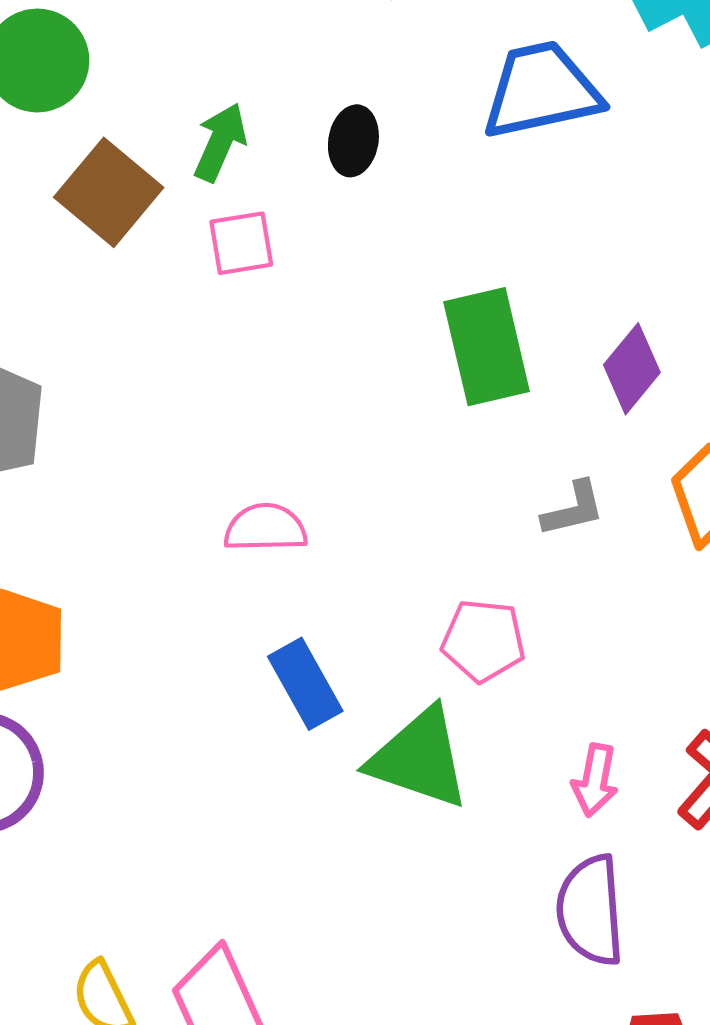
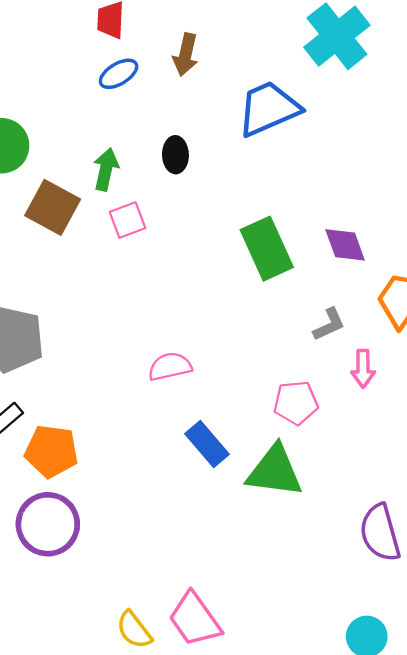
purple diamond: (632, 369) -> (345, 245), turned -48
pink arrow: (595, 780) -> (363, 369), moved

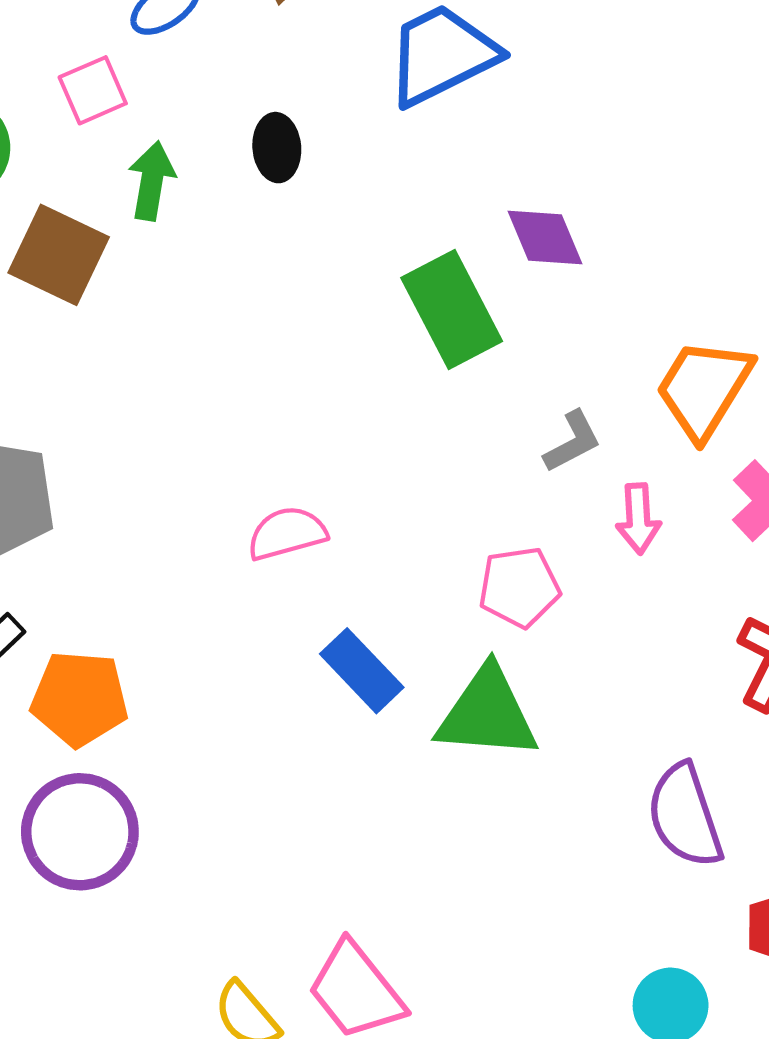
pink square: (127, 220) -> (93, 90), moved
purple diamond: (345, 245) -> (545, 238), moved

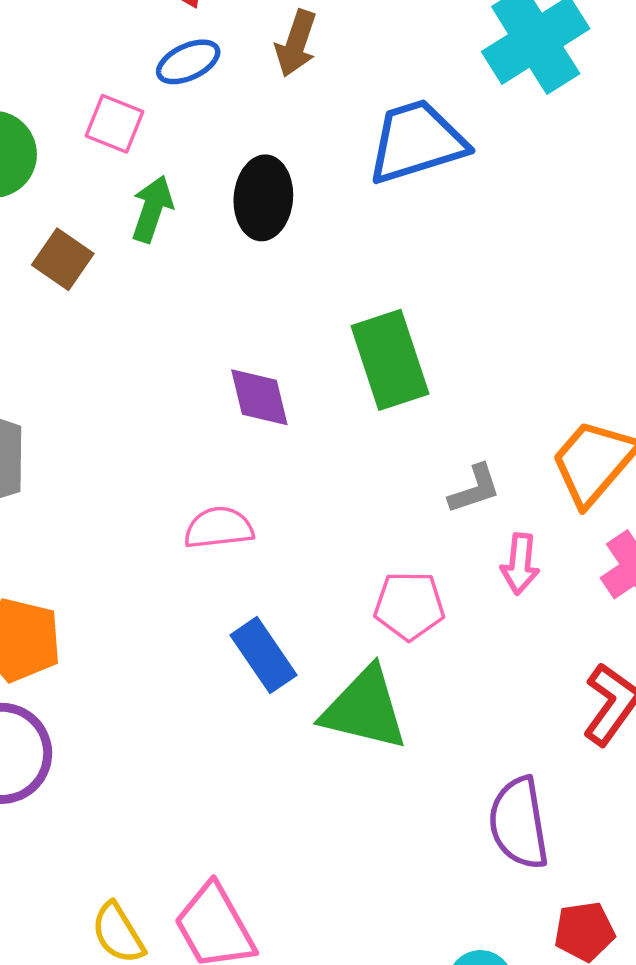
pink square: (93, 90) -> (114, 124), turned 36
black ellipse: (277, 148) -> (263, 198), size x1.4
purple diamond: (545, 238) -> (259, 397), moved
brown square: (59, 255) -> (63, 259), size x0.7

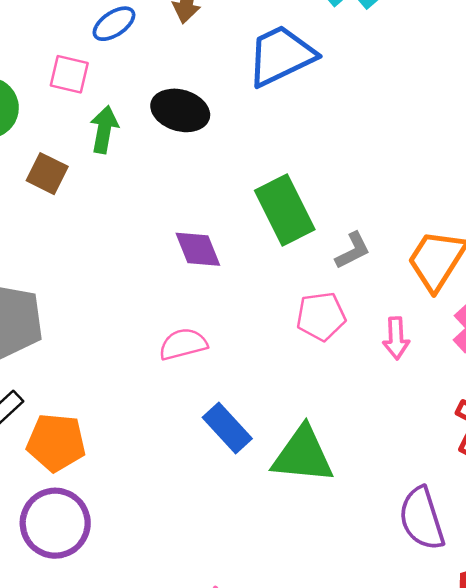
black ellipse: (263, 198) -> (180, 110), turned -70
gray L-shape: (475, 489) -> (353, 250), moved
pink pentagon: (409, 606) -> (321, 316), moved

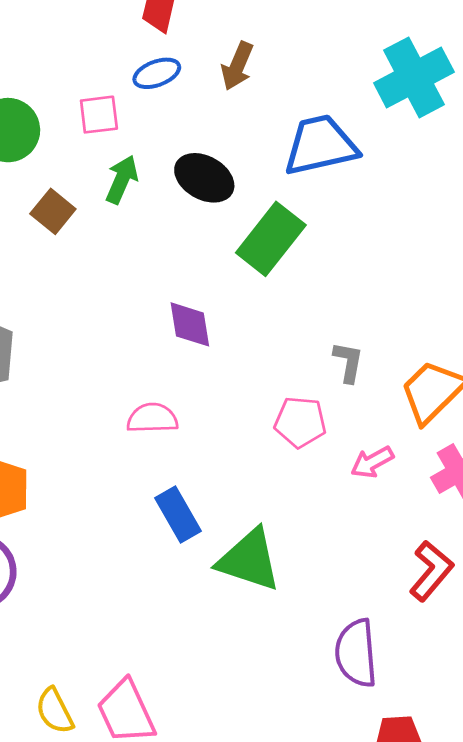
pink square: (69, 74) -> (99, 115), turned -33
green rectangle: (285, 210) -> (271, 239), moved, turned 52
gray L-shape: (353, 250) -> (348, 362), turned -66
pink arrow: (396, 338) -> (372, 462), turned 51

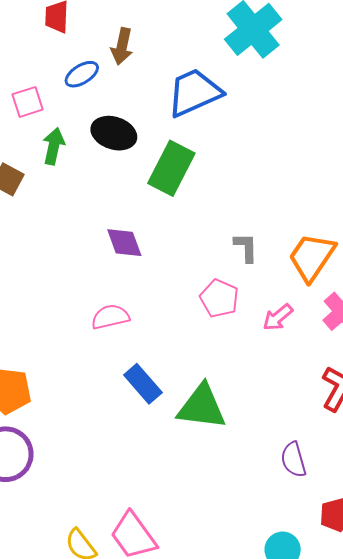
blue ellipse: (157, 73) -> (82, 74), moved
pink pentagon: (300, 422) -> (219, 298), turned 30
purple semicircle: (356, 653) -> (293, 460), size x0.7

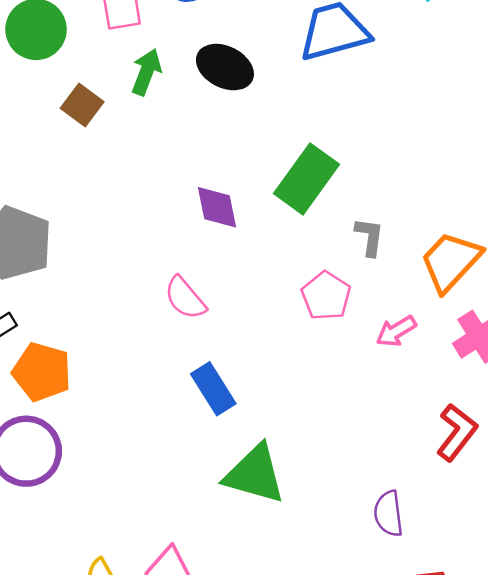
green rectangle: (171, 168) -> (306, 179), moved
pink semicircle: (110, 317) -> (185, 298), turned -126
green triangle: (202, 407) -> (255, 474), moved

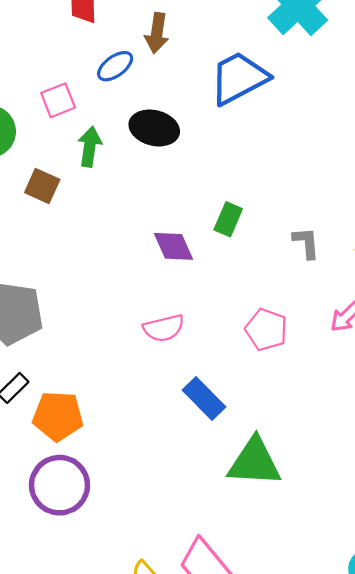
green rectangle: (306, 179) -> (228, 219), moved, size x0.6
pink pentagon: (326, 296) -> (266, 330), moved
pink semicircle: (185, 298) -> (164, 328), turned -51

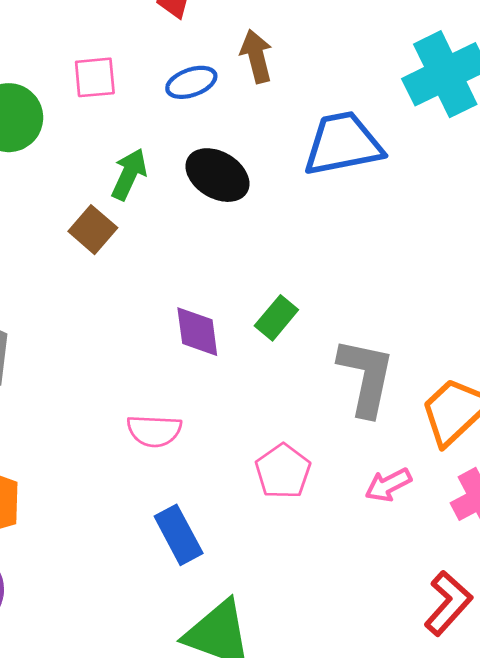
brown arrow: (157, 33) -> (256, 56), turned 141
pink square: (58, 100) -> (95, 77), moved
brown square: (42, 186) -> (93, 230), moved
gray L-shape: (306, 243) -> (366, 377), size x1.8

